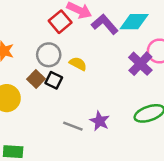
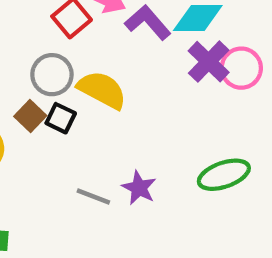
yellow semicircle: (78, 64) -> (102, 90), size x1.6
purple cross: (140, 64) -> (209, 62), moved

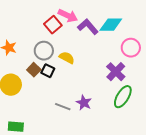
purple cross: (209, 62) -> (116, 72), moved
yellow semicircle: (102, 90) -> (67, 58), size x0.7
green ellipse: (224, 175) -> (123, 97), turned -40

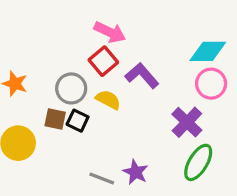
red square: (53, 25) -> (103, 61), moved
cyan diamond: (111, 25) -> (208, 51), moved
purple L-shape: (88, 27) -> (142, 76), moved
brown square: (34, 70) -> (55, 119), turned -32

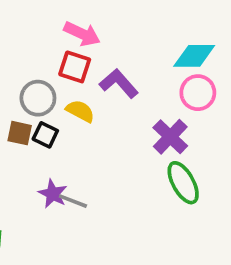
red square: (103, 61) -> (75, 67), turned -32
green ellipse: (198, 162) -> (183, 183), turned -60
purple star: (135, 172) -> (53, 194), moved

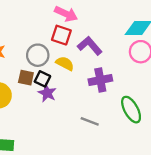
purple cross: (170, 137) -> (100, 80), moved, turned 35
purple star: (53, 194) -> (47, 93), moved
gray line: (73, 201) -> (90, 121), moved

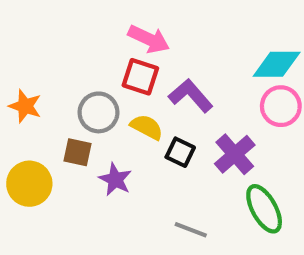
black square: (42, 79) -> (180, 152), moved
purple cross: (100, 80) -> (235, 154), moved, turned -30

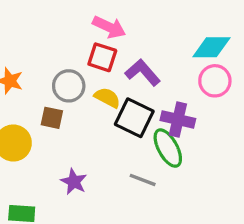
black square: (180, 152) -> (134, 118), size x1.6
purple cross: (235, 154) -> (178, 119), turned -36
purple star: (115, 179) -> (74, 182), moved
green ellipse: (264, 209) -> (168, 148), moved

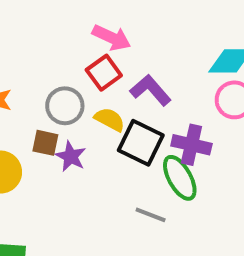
red square: (102, 57) -> (104, 73), turned 36
purple star: (74, 182) -> (71, 156), moved

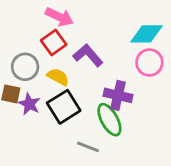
black square: (141, 143) -> (64, 107), moved, turned 32

